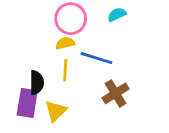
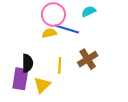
blue line: (96, 58) -> (67, 29), moved
yellow line: (65, 70) -> (60, 65), moved
brown cross: (116, 93) -> (88, 59), moved

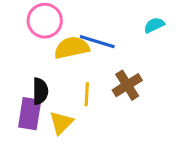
cyan semicircle: (89, 11) -> (154, 25), moved
pink circle: (53, 15) -> (45, 21), moved
yellow semicircle: (49, 33) -> (72, 48), size x1.6

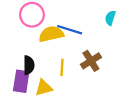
cyan semicircle: (154, 25) -> (110, 18), turned -48
yellow triangle: (61, 123) -> (44, 88), turned 30

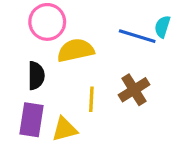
blue line: (70, 30) -> (137, 36), moved
black semicircle: (29, 65) -> (36, 76), moved

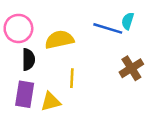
pink circle: (47, 22) -> (18, 28), moved
brown cross: (134, 90) -> (131, 68), moved

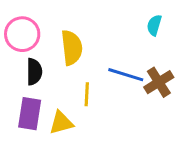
blue line: (108, 28) -> (126, 75), moved
yellow semicircle: (59, 40) -> (72, 48), turned 96

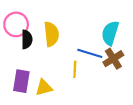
cyan semicircle: (154, 25) -> (110, 33), moved, size x1.6
black semicircle: (34, 72) -> (27, 39), moved
yellow line: (87, 94) -> (75, 69), moved

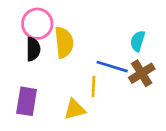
pink circle: (16, 24) -> (37, 24), moved
cyan semicircle: (110, 33) -> (138, 41), size x0.7
yellow triangle: (44, 88) -> (75, 109), moved

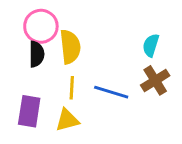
blue line: (112, 67) -> (111, 92), moved
yellow line: (93, 87) -> (72, 88), moved
yellow triangle: (75, 109) -> (67, 120), moved

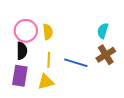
pink circle: (41, 26) -> (26, 31), moved
yellow semicircle: (70, 47) -> (48, 32), size x0.7
black semicircle: (37, 54) -> (22, 51), moved

